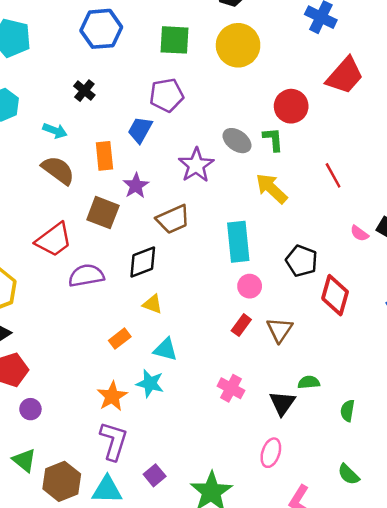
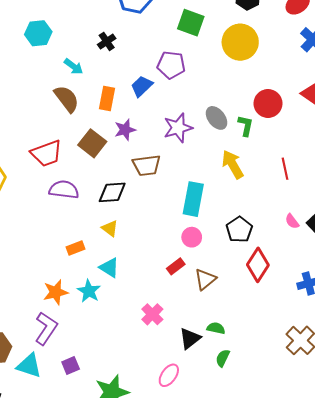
green semicircle: (347, 411) -> (223, 358), moved

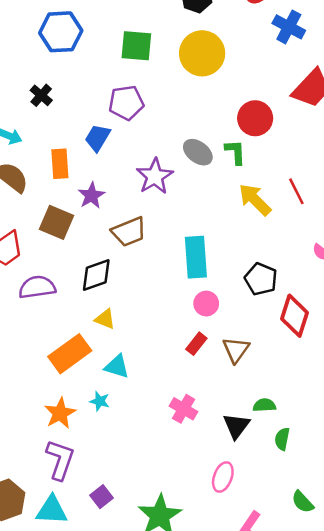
yellow arrow: (233, 164) -> (255, 200), moved
orange rectangle: (75, 248) -> (70, 354), size x1.8
cyan star: (89, 291) -> (100, 401), size x0.7

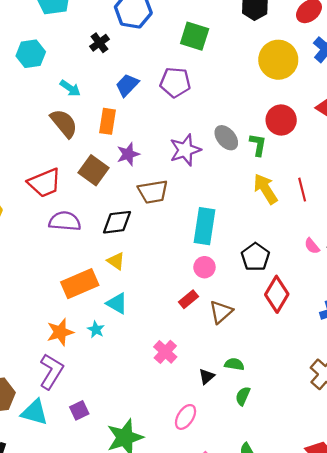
yellow circle: (202, 53) -> (278, 60), moved
black cross: (41, 95) -> (99, 43), moved
blue trapezoid: (98, 138) -> (127, 85), moved
black triangle: (236, 426) -> (207, 376), size x0.7

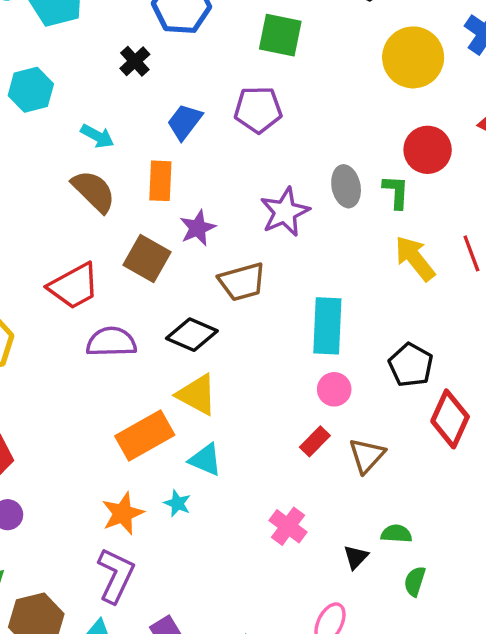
gray ellipse: (226, 138) -> (346, 186), turned 35
black diamond: (117, 222) -> (192, 335), turned 36
yellow triangle: (116, 261) -> (197, 395), size x1.5

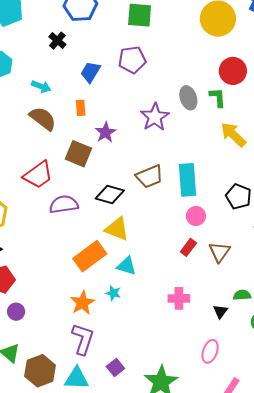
orange rectangle: (160, 181) -> (81, 108), size x0.7
brown trapezoid: (242, 282) -> (150, 176), moved
pink cross: (288, 526) -> (179, 298), turned -30

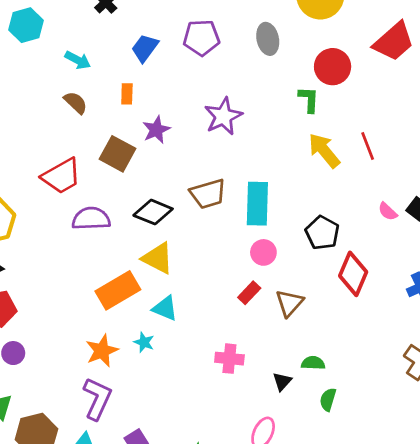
gray ellipse: (188, 98) -> (268, 39), moved
brown semicircle: (43, 119) -> (76, 103), size x0.7

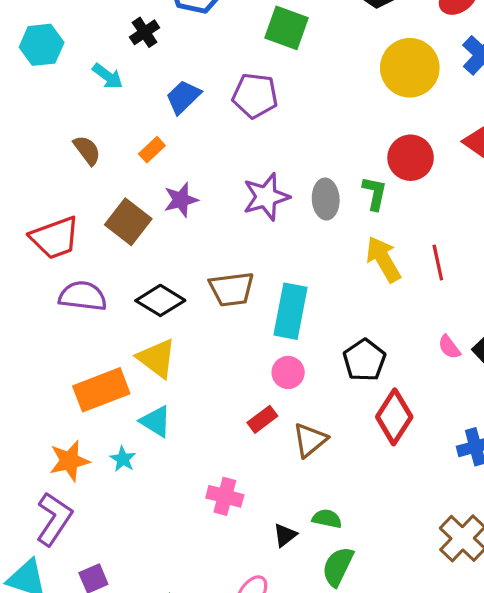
gray ellipse: (268, 39) -> (326, 199), moved
cyan arrow: (78, 60) -> (108, 76), moved
orange rectangle: (127, 94) -> (152, 150), turned 36
green semicircle: (328, 400) -> (338, 567), size x1.4

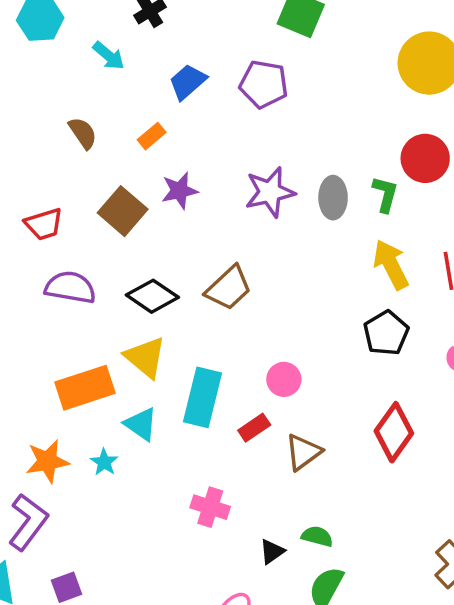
red trapezoid: (55, 238) -> (44, 224), size x0.7
brown trapezoid: (232, 289) -> (229, 288), turned -39
cyan rectangle: (290, 311) -> (203, 397), moved
black pentagon: (364, 360) -> (386, 333), moved

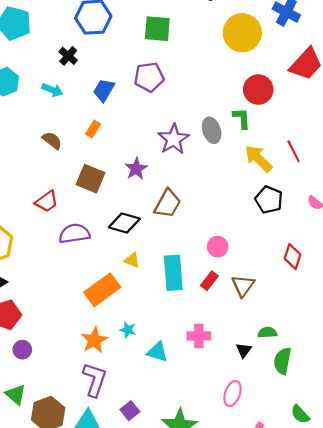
purple star: (180, 191) -> (136, 169), moved
yellow triangle: (145, 357) -> (132, 260), size x0.6
cyan triangle: (141, 424) -> (157, 352), moved
red diamond: (394, 432) -> (292, 257), size x0.7

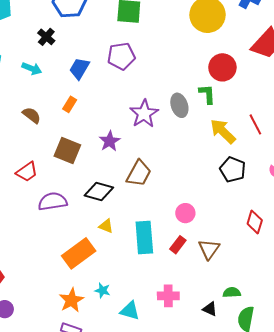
black triangle: (244, 350) -> (210, 309), turned -42

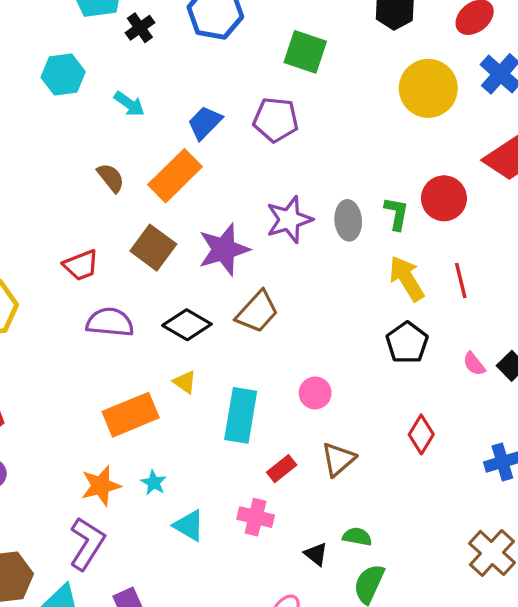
black cross: (46, 37) -> (140, 28), moved
red circle: (222, 67) -> (444, 198), moved
orange rectangle: (70, 104) -> (175, 176), size x2.0
purple star: (110, 141) -> (224, 249), size x1.5
red rectangle: (178, 245) -> (282, 469), moved

